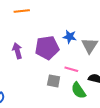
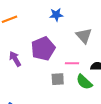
blue star: (70, 37) -> (56, 15), moved

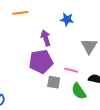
purple pentagon: (43, 49) -> (41, 62), moved
purple arrow: (15, 59) -> (46, 38), moved

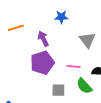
orange line: (20, 13) -> (16, 28), moved
gray square: (54, 82) -> (58, 90), moved

